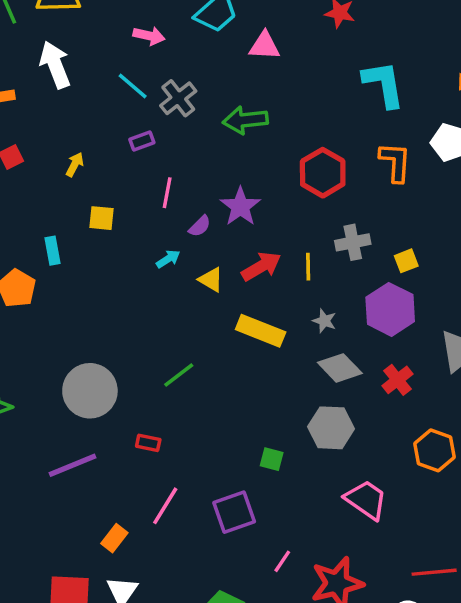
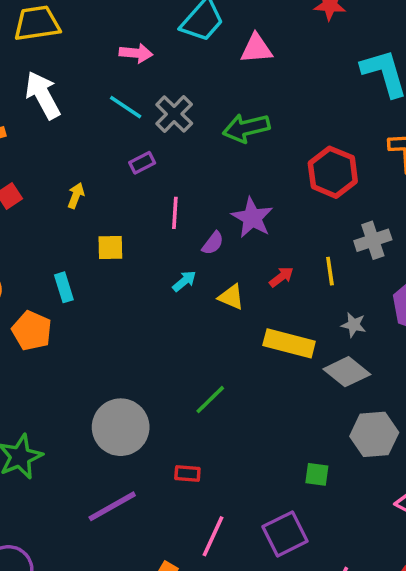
red arrow: (261, 266) -> (281, 277), size x0.6
gray diamond: (340, 368) -> (347, 372), moved

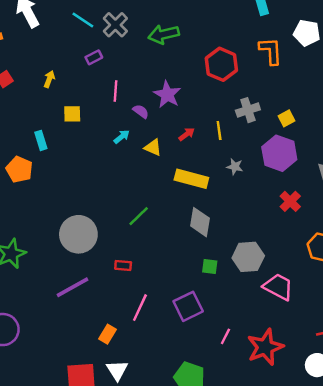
purple semicircle: (213, 243) -> (141, 111), turned -91
gray diamond: (347, 372) -> (200, 222), moved, turned 60
gray hexagon: (374, 434) -> (248, 257), moved

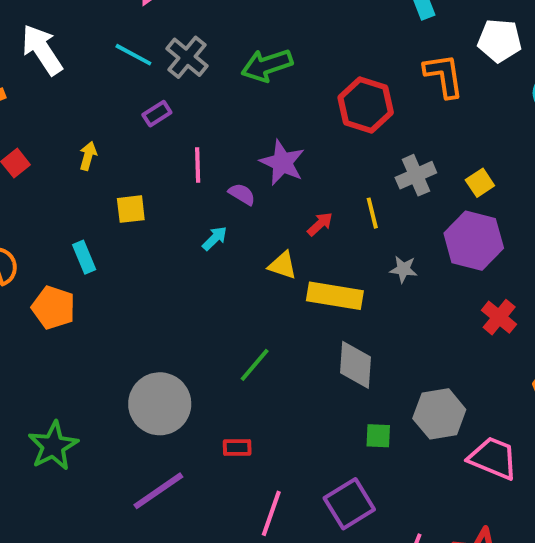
yellow triangle: (153, 147) -> (283, 265), moved

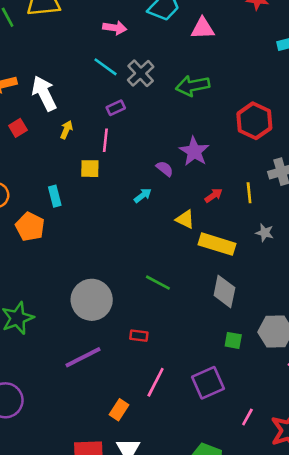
white arrow: (42, 50) -> (44, 93), moved
pink line: (198, 165) -> (105, 140), moved
green line: (255, 365) -> (158, 283), turned 70

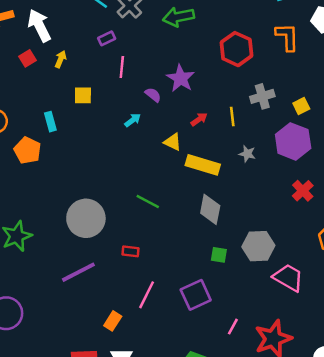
red square: (18, 128) -> (27, 58), moved
pink line: (105, 140) -> (122, 67), moved

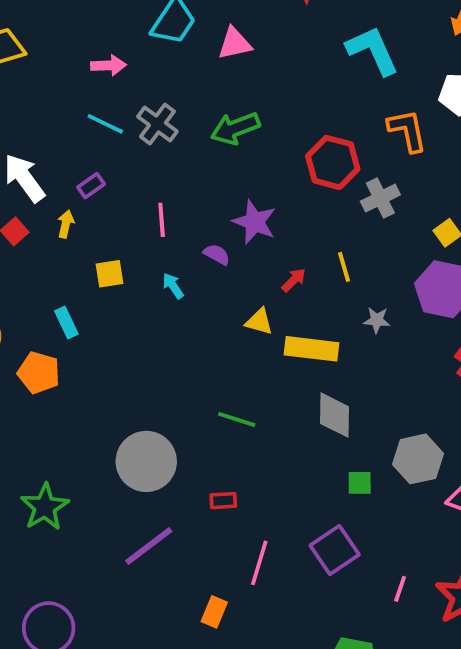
purple rectangle: (107, 38) -> (91, 186), moved
gray cross: (262, 96) -> (380, 198), moved
cyan arrow: (133, 120) -> (173, 286), moved, turned -77

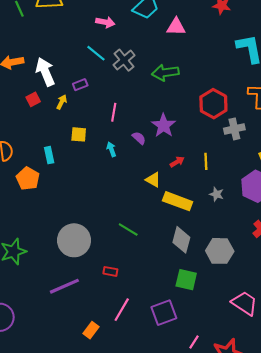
gray hexagon: (418, 459) -> (220, 251), moved
green square: (360, 483) -> (186, 280), size x1.5

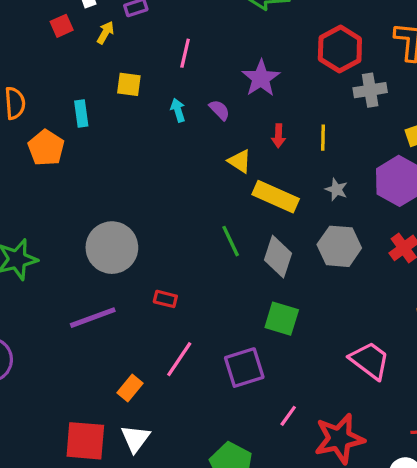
purple semicircle: (139, 138) -> (219, 110), moved
red arrow: (177, 162) -> (278, 136), turned 120
green line: (128, 229) -> (231, 241), moved, turned 30
gray hexagon: (220, 251) -> (339, 246), moved

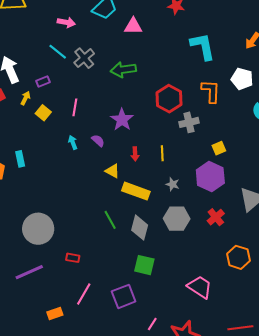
yellow square: (129, 84) -> (43, 113), moved, turned 35
cyan rectangle: (81, 113) -> (20, 159), moved
orange rectangle: (130, 388) -> (55, 313), turned 35

